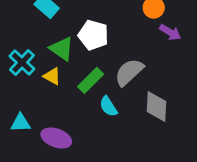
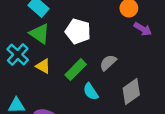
green triangle: (62, 49) -> (40, 34), moved
gray semicircle: (129, 72) -> (108, 63), size x0.7
gray diamond: (156, 106) -> (131, 92), turned 52

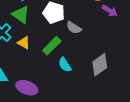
gray semicircle: (108, 63) -> (74, 28), moved, turned -105

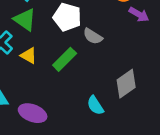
cyan semicircle: (65, 65) -> (95, 105), moved

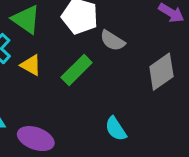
gray diamond: (126, 84) -> (161, 72), moved

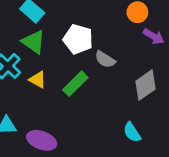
cyan semicircle: (116, 129) -> (132, 132), moved

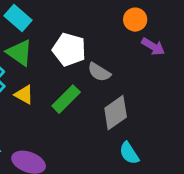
gray diamond: (146, 85) -> (116, 113), moved

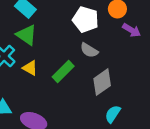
white pentagon: (69, 50) -> (86, 20), moved
cyan semicircle: (129, 153) -> (113, 114), turned 66

